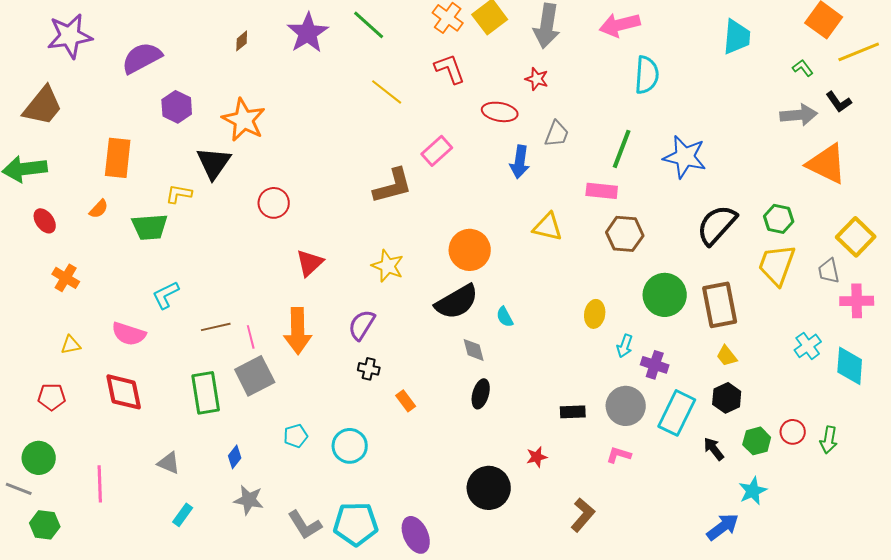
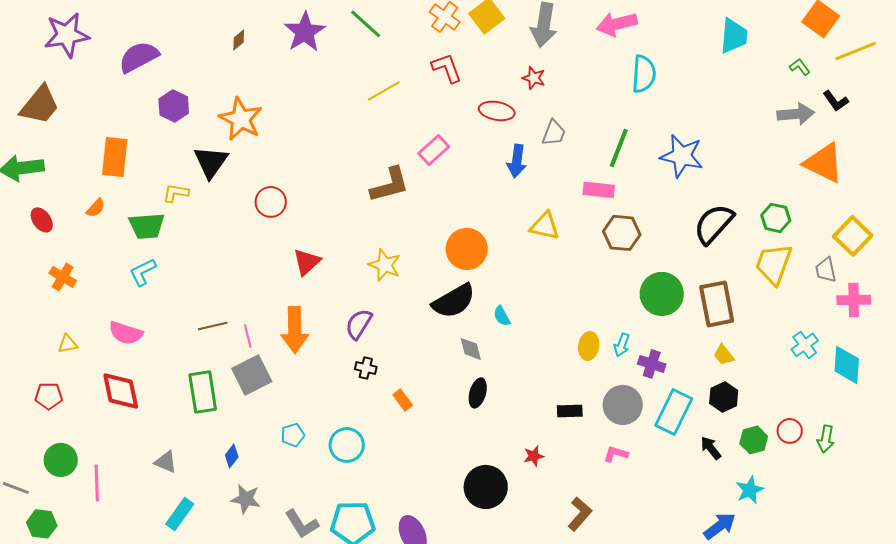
yellow line: (387, 92) -> (384, 91), turned -68
cyan L-shape: (166, 295) -> (143, 272), moved
yellow ellipse: (595, 314) -> (589, 346), moved
green circle: (39, 458) -> (61, 460), moved
cyan rectangle: (183, 515) -> (180, 514), size x1.4

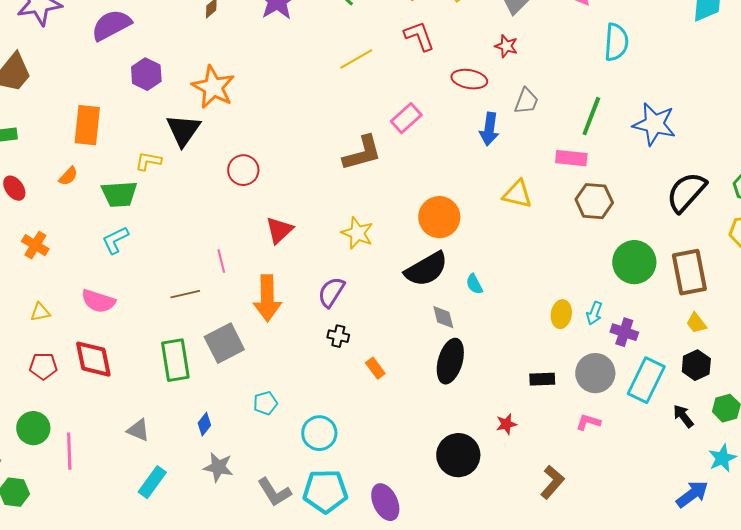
pink line: (248, 336) -> (221, 261), moved
black ellipse: (478, 393) -> (450, 361), size x1.5
red pentagon: (49, 396) -> (43, 366), moved
cyan circle: (347, 445) -> (319, 433), moved

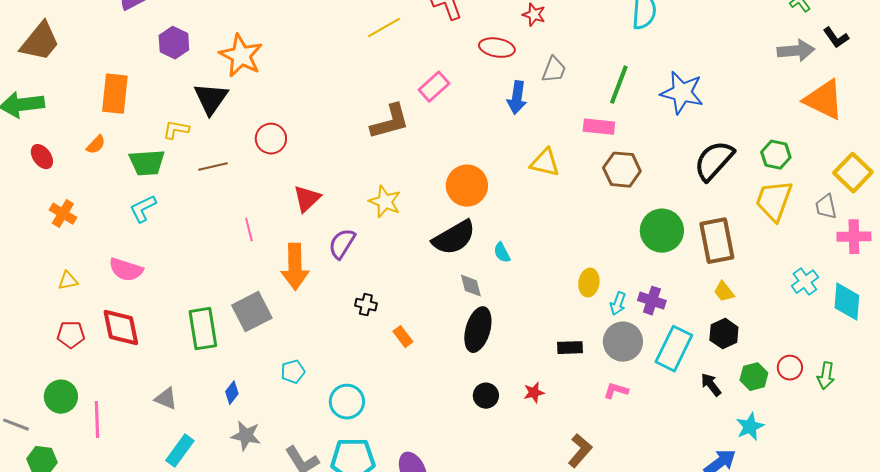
purple semicircle: (331, 292) -> (342, 244), moved
brown line: (185, 294) -> (213, 167), moved
cyan arrow: (594, 313) -> (618, 304), moved
black circle: (458, 455) -> (486, 396), moved, size x0.6

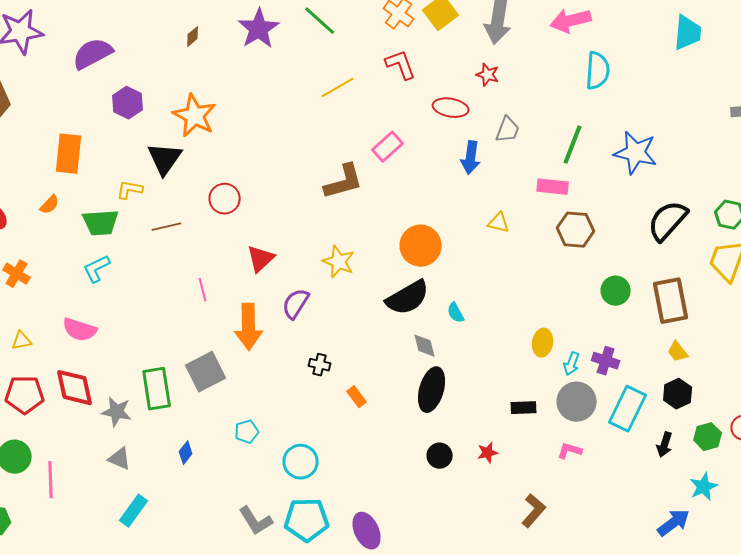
yellow triangle: (545, 163) -> (499, 223), size x0.7
green circle: (662, 231) -> (616, 291), size x0.7
red pentagon: (71, 335) -> (25, 395), size x1.4
black arrow: (711, 385) -> (665, 445), turned -125
gray star: (246, 436) -> (117, 412), moved

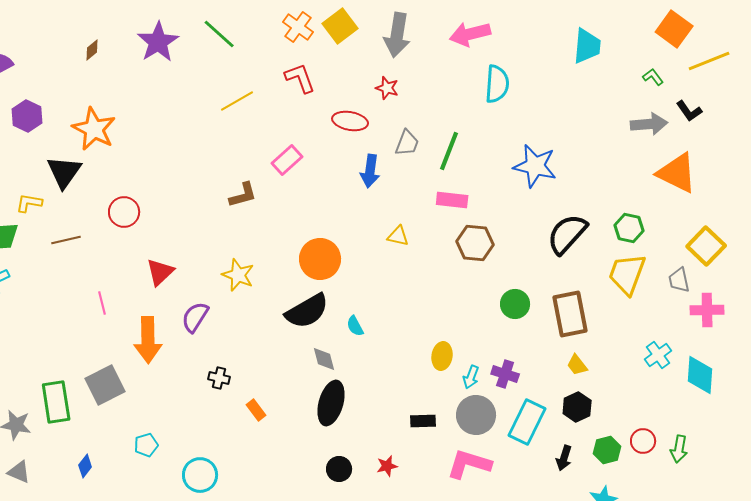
green line: (573, 145) -> (449, 151), moved
brown L-shape: (344, 182) -> (243, 195), size x0.7
pink L-shape: (570, 451) -> (469, 464), size x1.8

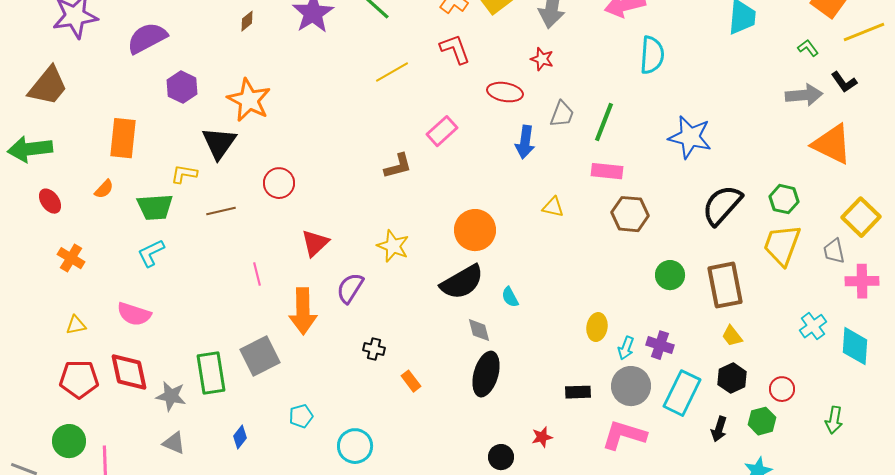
red circle: (643, 441) -> (782, 389), moved
black circle: (339, 469) -> (501, 457), moved

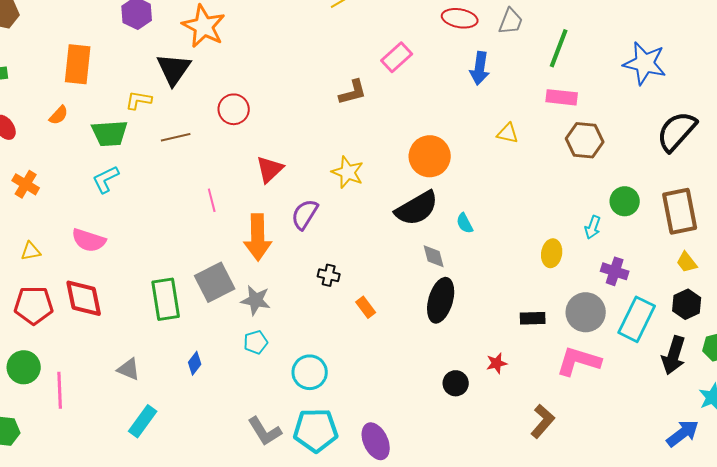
gray trapezoid: (562, 114) -> (511, 21), moved
cyan arrow: (626, 348) -> (593, 227), moved
gray star: (171, 396) -> (256, 300), moved
black arrow: (719, 429) -> (674, 355), size x1.5

